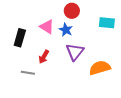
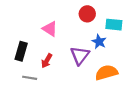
red circle: (72, 11) -> (87, 14), moved
blue star: (66, 30) -> (99, 42), moved
black rectangle: (20, 38) -> (21, 51), moved

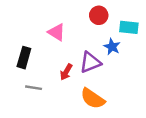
purple triangle: (80, 55) -> (90, 62), turned 30
red arrow: (47, 61) -> (66, 72), moved
orange semicircle: (106, 73) -> (93, 99), moved, turned -130

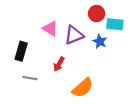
red circle: (99, 15) -> (97, 14), moved
purple triangle: (90, 62) -> (74, 35), moved
orange semicircle: (93, 99) -> (83, 88), turned -75

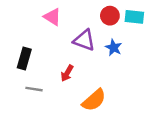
cyan rectangle: (115, 24) -> (134, 17), moved
pink triangle: (50, 29) -> (52, 17), moved
purple triangle: (74, 35) -> (84, 40), turned 42

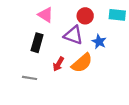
red circle: (110, 16) -> (85, 16), moved
black rectangle: (24, 59) -> (37, 43), moved
orange semicircle: (94, 100) -> (82, 63), moved

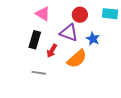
red arrow: (58, 64) -> (52, 51), moved
gray line: (30, 78) -> (39, 73), moved

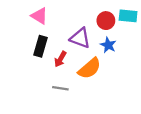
pink triangle: (43, 14) -> (39, 16), moved
red circle: (80, 15) -> (106, 21), moved
gray line: (39, 73) -> (60, 88), moved

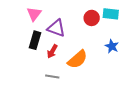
pink triangle: (39, 16) -> (34, 14), turned 35
purple triangle: (80, 38) -> (56, 28), moved
blue star: (108, 45) -> (112, 46), moved

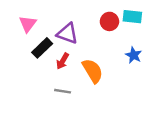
pink triangle: (34, 14) -> (28, 24), moved
black rectangle: (35, 40) -> (42, 48), turned 30
orange semicircle: (77, 59) -> (93, 71), turned -80

